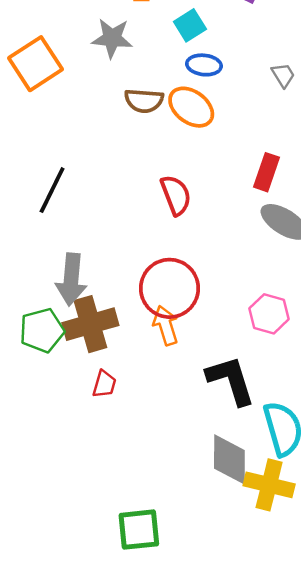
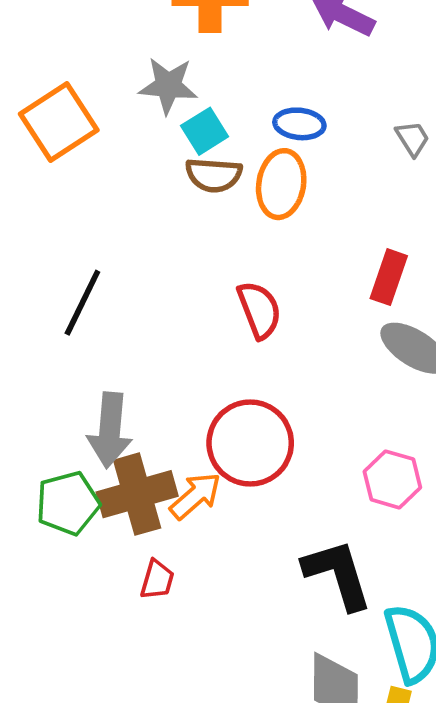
cyan square: (190, 25) -> (205, 131), moved
orange ellipse: (191, 107) -> (281, 184), turned 63
orange arrow: (166, 325) -> (195, 496), moved, turned 66

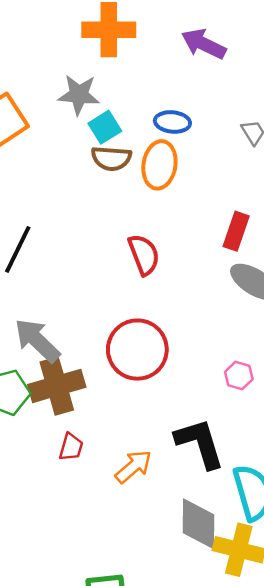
gray arrow: (110, 430) -> (37, 340), turned 129
pink hexagon: (392, 479) -> (239, 376), size x0.7
orange arrow: (195, 496) -> (133, 467), moved

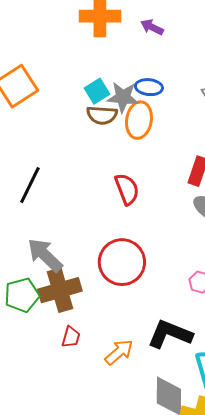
purple arrow: (204, 44) -> (152, 27), moved, size x0.7
gray star: (79, 95) -> (123, 97), moved
black L-shape: (200, 443) -> (170, 334), turned -51

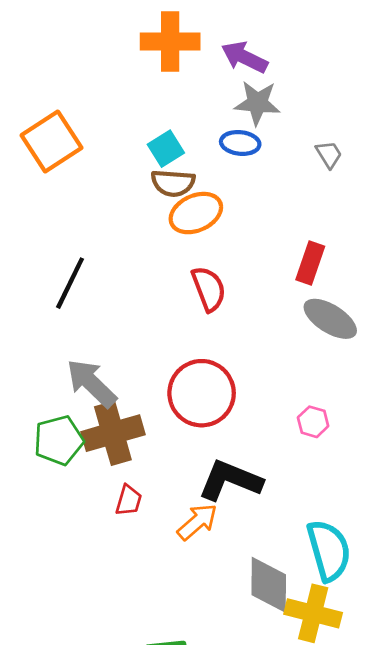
purple arrow: (152, 27) -> (244, 57), size x1.4
gray star: (123, 97) -> (257, 103), moved
orange ellipse: (139, 120) -> (196, 213), moved, turned 57
black L-shape: (170, 334) -> (230, 480), moved

